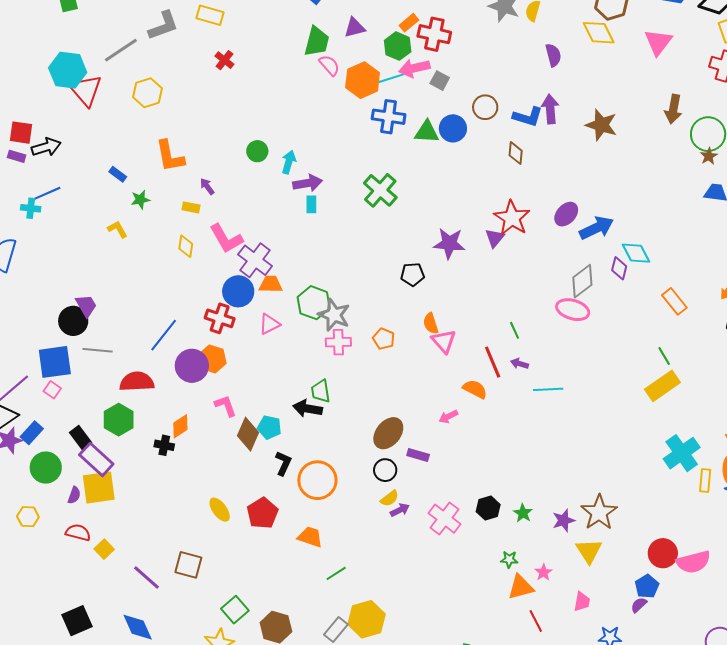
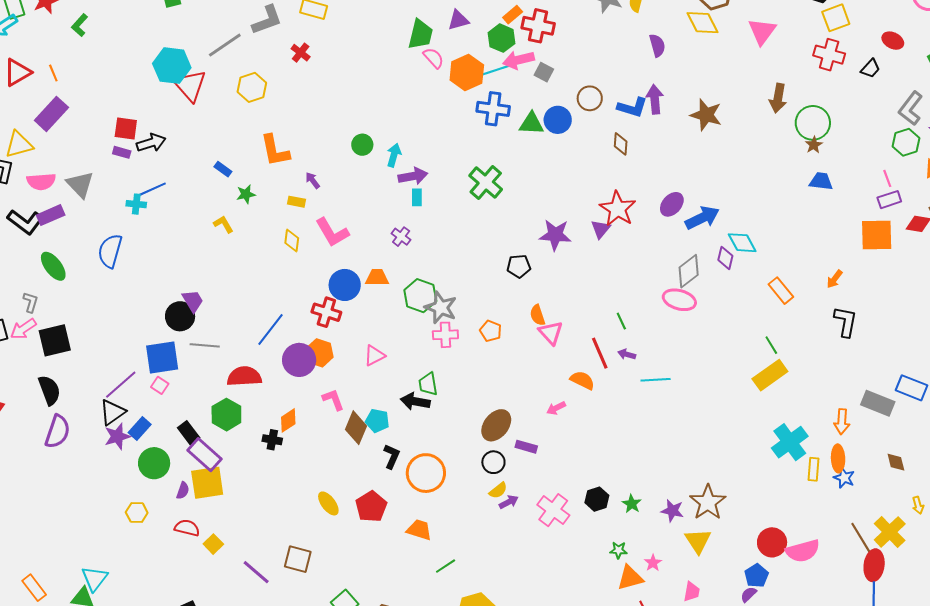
red cross: (224, 60) -> (301, 53), moved
purple cross: (255, 260) -> (401, 237), moved, size x0.6
pink triangle: (269, 324) -> (374, 355), moved
purple star: (564, 520) -> (672, 511), turned 30

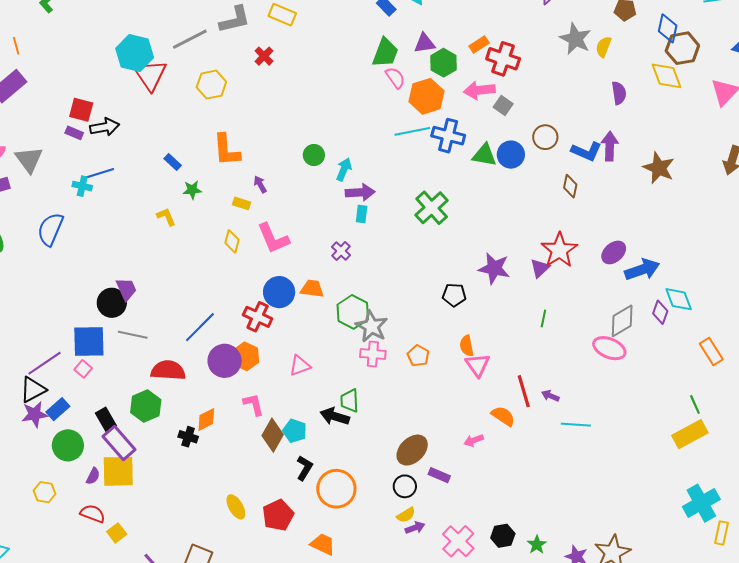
green hexagon: (501, 38) -> (443, 63), moved
cyan line: (494, 71) -> (412, 131), moved
green line: (621, 321) -> (543, 318), moved, turned 30

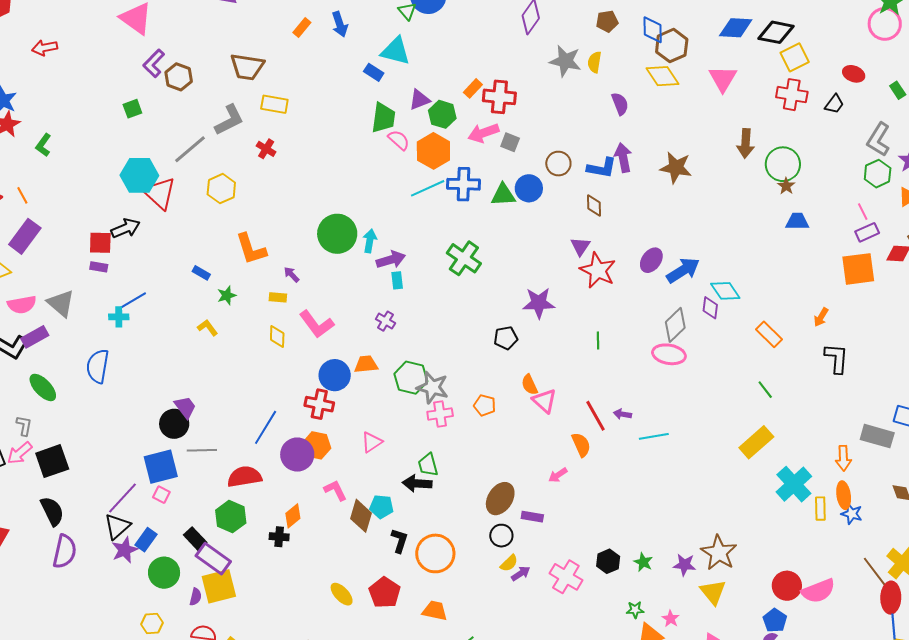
black arrow: (105, 127) -> (126, 228), moved
green circle: (314, 155) -> (337, 234), size x1.8
purple triangle: (540, 268) -> (580, 246), moved
orange semicircle: (503, 416) -> (581, 445), turned 45
yellow rectangle: (690, 434) -> (756, 442), moved

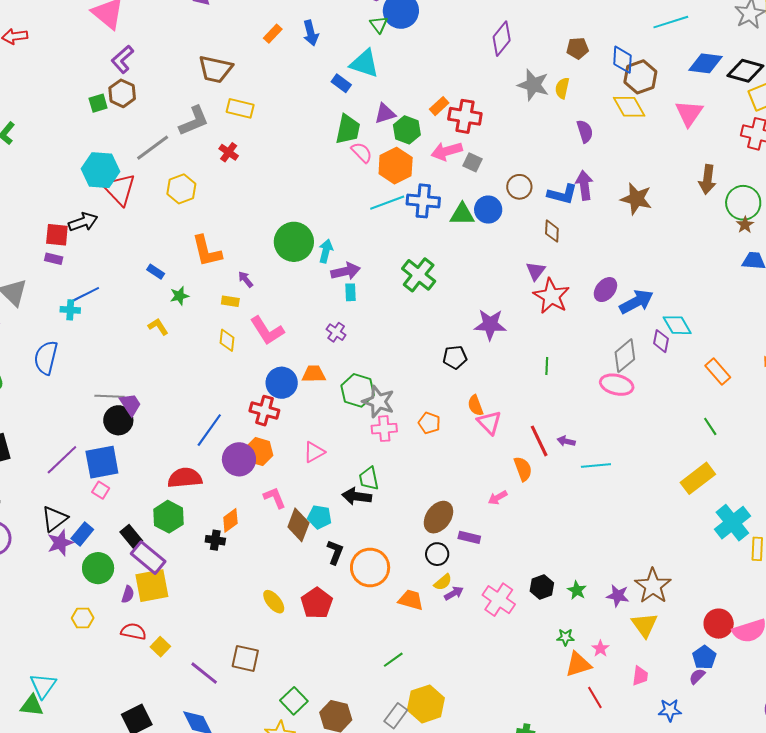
brown hexagon: (179, 77) -> (122, 93), moved
gray line: (202, 450) -> (110, 396), moved
purple line: (123, 498) -> (62, 460), moved
orange trapezoid: (435, 611) -> (411, 600), moved

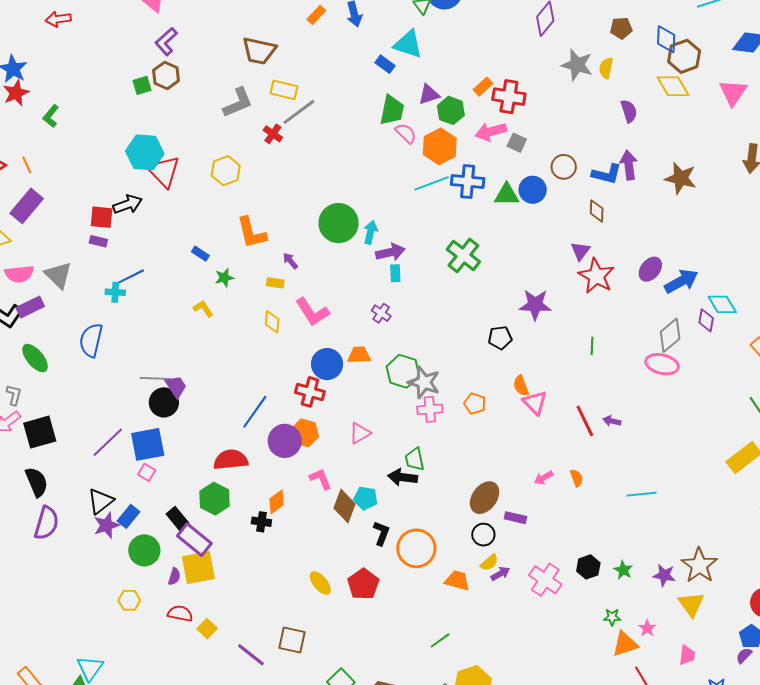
gray line: (153, 148) -> (299, 112), moved
cyan line: (596, 465) -> (642, 494), moved
orange semicircle: (523, 469) -> (577, 478), moved, size x0.7

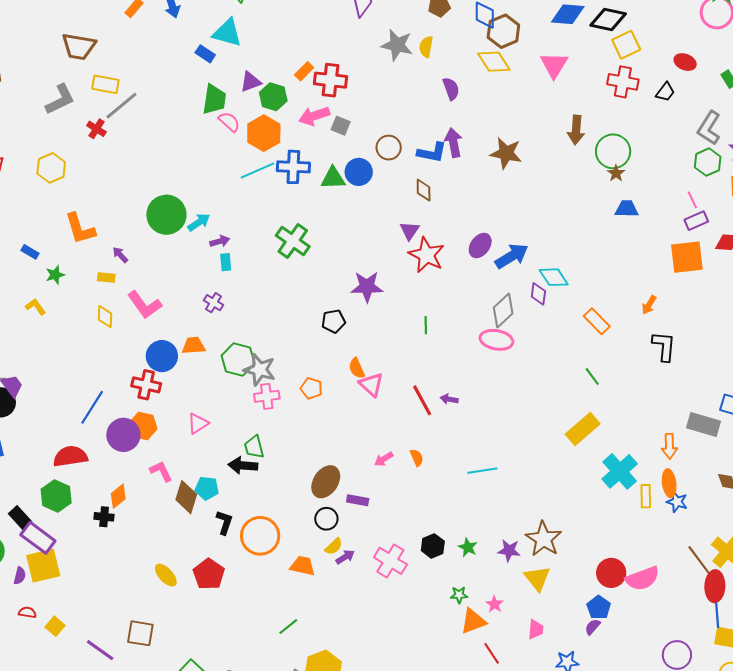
cyan arrow: (370, 232) -> (199, 222), turned 45
purple arrow: (390, 252) -> (220, 241), size x0.7
red semicircle: (180, 614) -> (27, 612), size x0.7

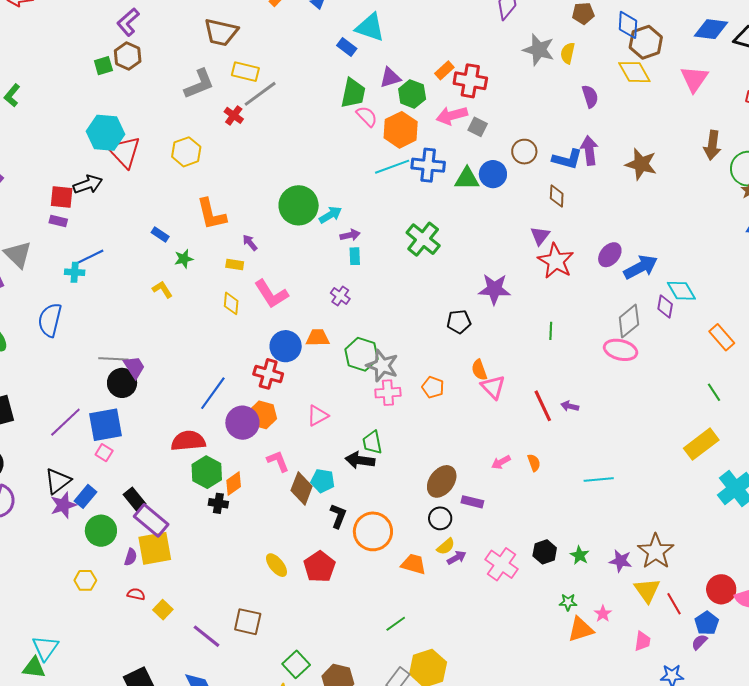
green hexagon: (56, 496) -> (207, 472), moved
red line: (492, 653) -> (674, 604), moved

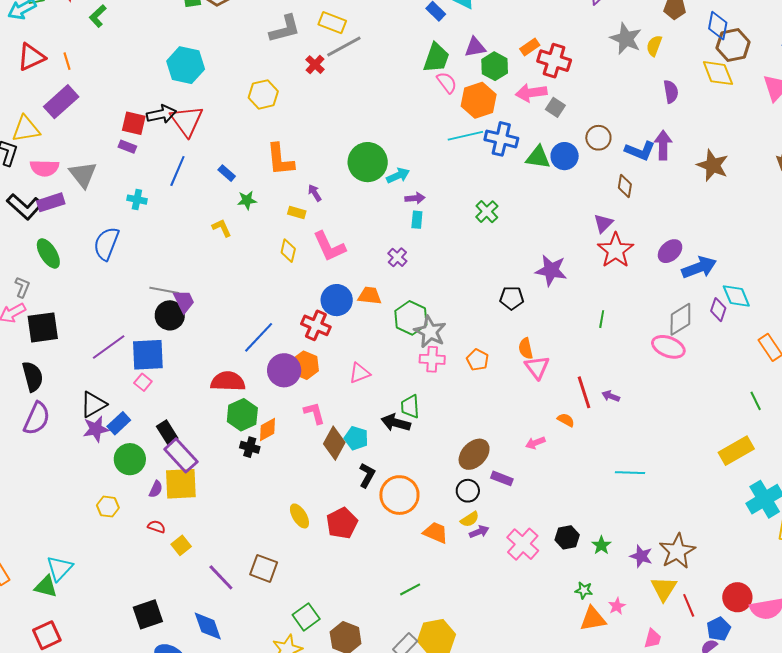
red triangle: (124, 152) -> (187, 121), moved
green cross: (423, 239) -> (487, 212), size x0.7
blue line: (89, 257) -> (177, 171), moved, turned -48
orange semicircle: (534, 463) -> (566, 420), moved, turned -48

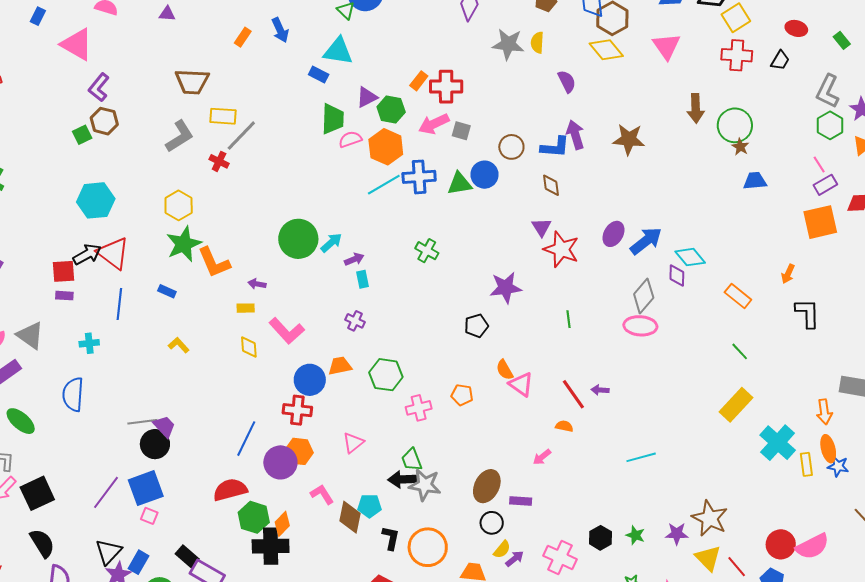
pink semicircle: (447, 83) -> (350, 139), turned -55
purple arrow: (315, 193) -> (257, 284), turned -30
green star: (247, 200) -> (184, 244), moved, size x1.8
gray star: (430, 332) -> (425, 485), moved
black cross: (250, 447) -> (271, 546), size x1.8

